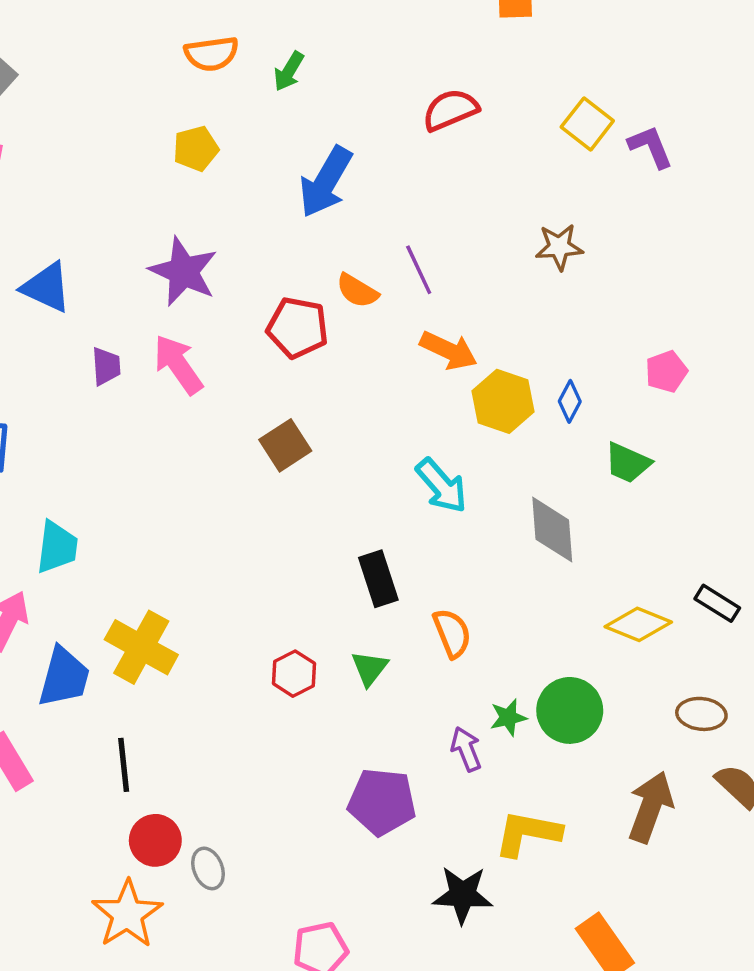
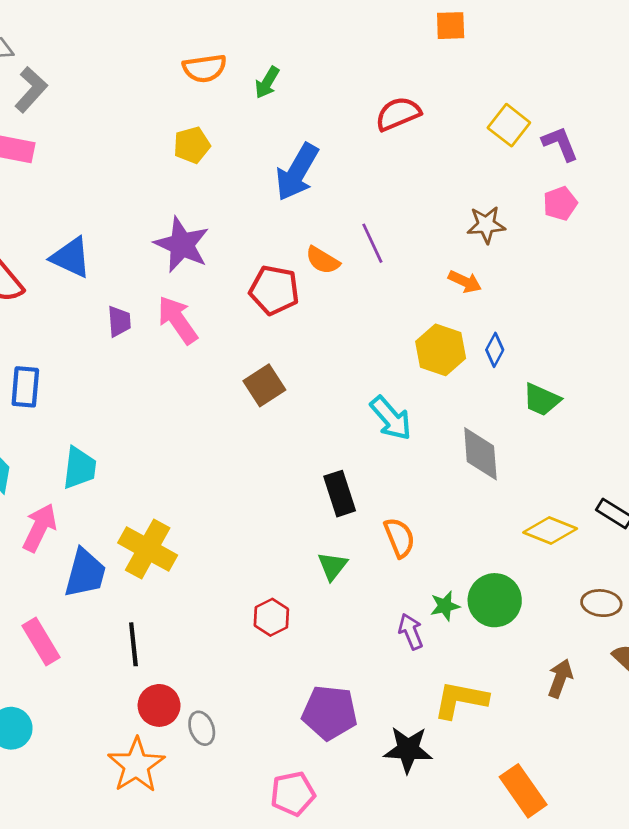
orange arrow: (449, 350) -> (465, 282), moved, size x0.7
pink pentagon: (666, 372) -> (560, 203), moved
red hexagon: (294, 674) -> (271, 617), moved
purple pentagon: (382, 802) -> (330, 713), moved
brown arrow: (651, 807) -> (560, 678), size x0.7

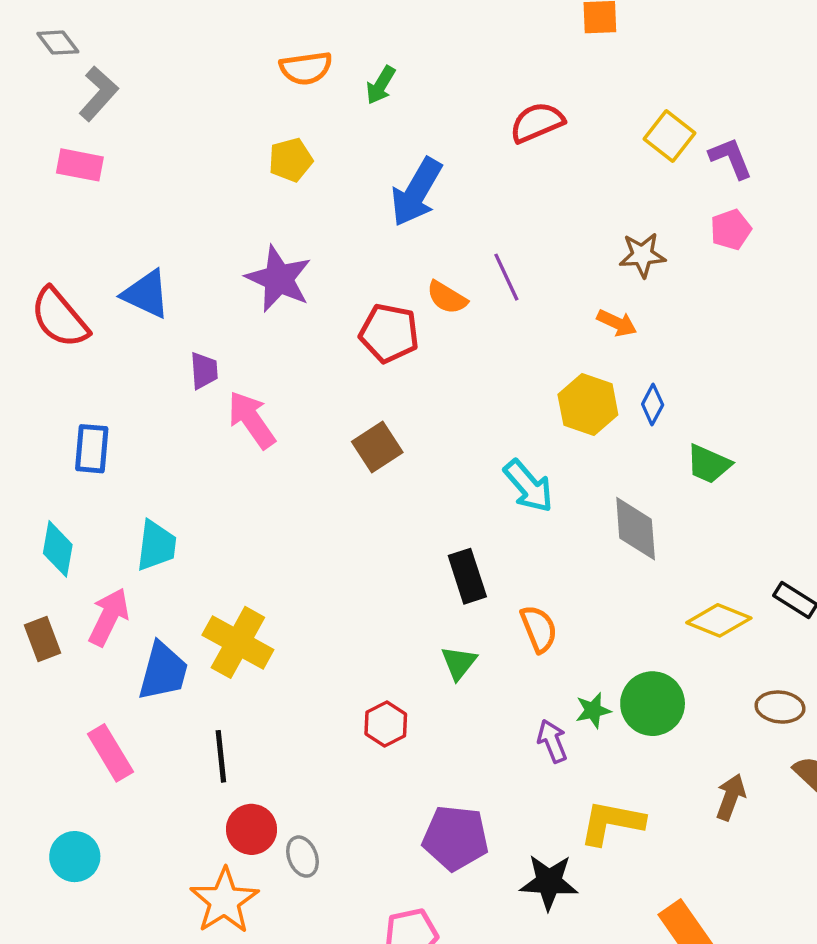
pink arrow: (178, 320) -> (252, 420), moved

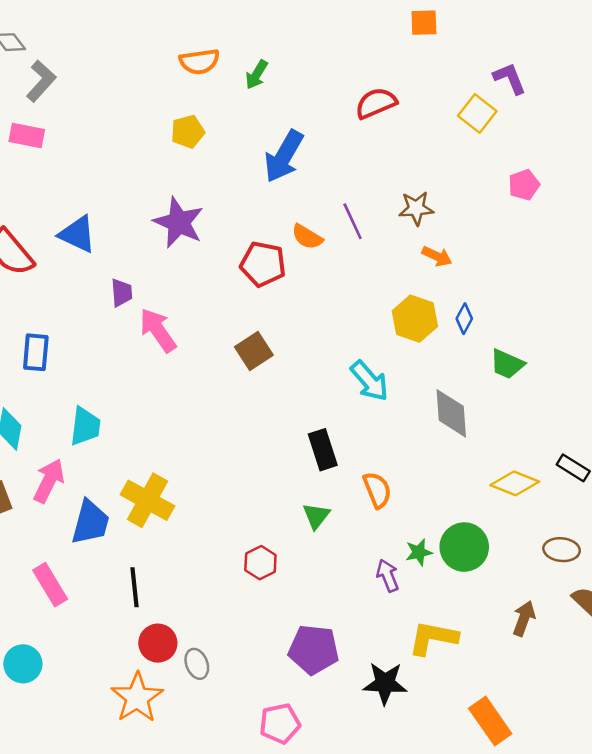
purple L-shape: (731, 158) -> (510, 78), moved
brown star: (642, 255) -> (416, 208), moved

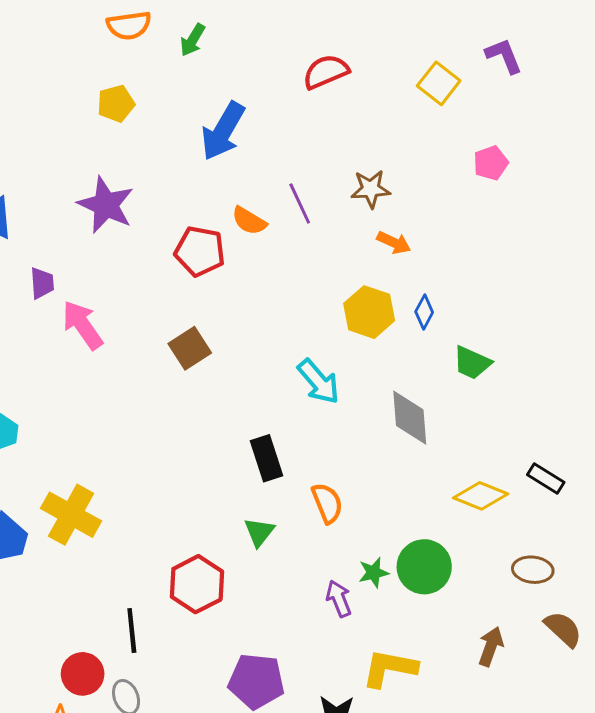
purple L-shape: (510, 78) -> (504, 56), moved
red hexagon: (260, 563) -> (197, 584), size x1.5
black line: (135, 587) -> (132, 630), moved

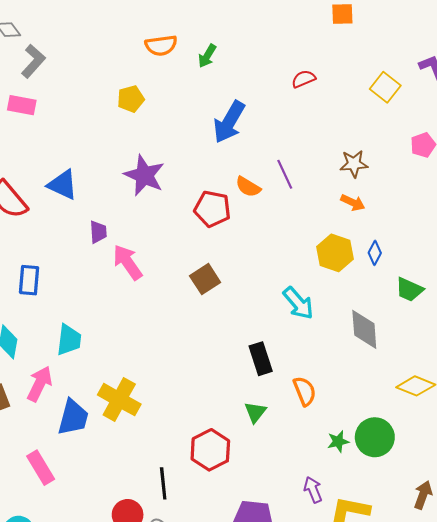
red semicircle: (326, 72) -> (304, 79), size x0.7
yellow pentagon: (116, 104) -> (131, 99), moved
brown star: (371, 189) -> (354, 164), moved
purple arrow: (339, 599) -> (313, 490), moved

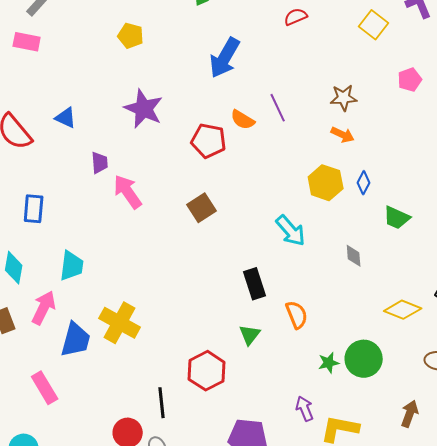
yellow pentagon: (131, 99) -> (131, 36), turned 30
blue triangle: (63, 185) -> (66, 118), size x0.7
gray diamond: (364, 329) -> (354, 256), size x0.6

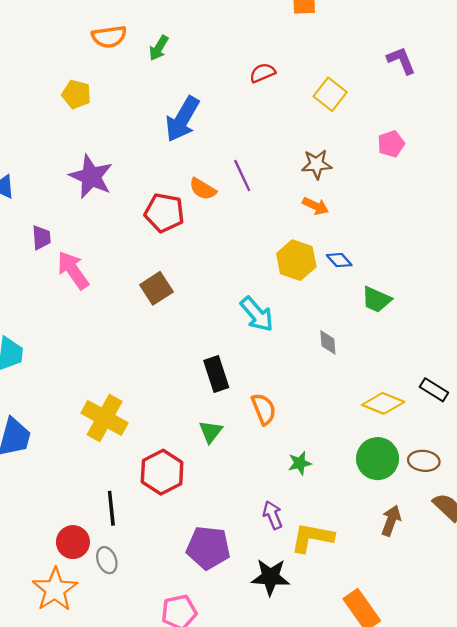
yellow square: (374, 25) -> (330, 94), moved
blue diamond: (364, 183) -> (339, 260), turned -70
yellow cross: (120, 323) -> (105, 418), moved
green circle: (364, 359) -> (378, 459), moved

